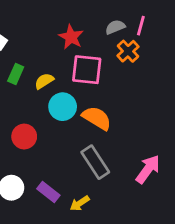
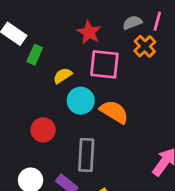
green rectangle: (16, 74) -> (35, 55), moved
gray rectangle: (95, 162) -> (86, 155), moved, turned 36

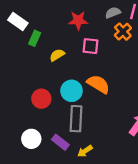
red star: (89, 32) -> (78, 20), turned -30
pink square: (104, 64) -> (90, 46), size x0.7
cyan circle: (81, 101) -> (72, 91), moved

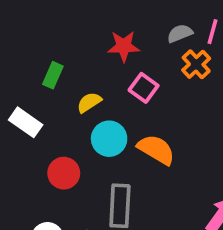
white rectangle: (18, 22) -> (26, 122), moved
pink square: (90, 46) -> (144, 88), turned 30
cyan circle: (72, 91) -> (109, 139), moved

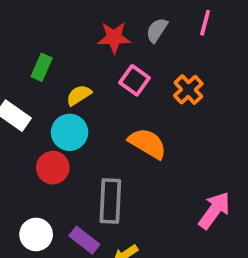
gray semicircle: (180, 33) -> (157, 30), moved, turned -35
orange cross: (196, 64) -> (188, 90), moved
cyan circle: (109, 139) -> (70, 132), moved

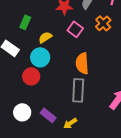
orange cross: (188, 90) -> (103, 23), moved
orange semicircle: (148, 143) -> (82, 63), turned -125
gray rectangle: (110, 201) -> (78, 90), moved

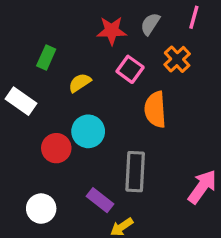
cyan circle: (40, 57) -> (88, 131), moved
orange semicircle: (82, 63) -> (155, 110), moved
purple rectangle: (48, 115) -> (100, 200), moved

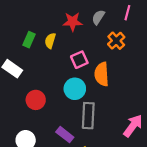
pink square: (130, 69) -> (79, 60), moved, turned 30
yellow semicircle: (80, 83) -> (50, 41), moved, turned -40
cyan circle: (88, 131) -> (75, 89), moved

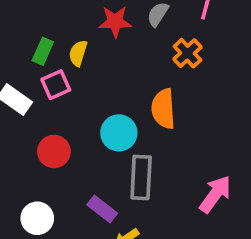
pink square: (79, 60) -> (56, 85), moved

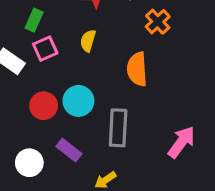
yellow semicircle: (78, 53) -> (88, 41), moved
cyan circle: (119, 133) -> (78, 101), moved
purple rectangle: (102, 209) -> (69, 150), moved

